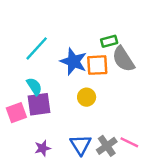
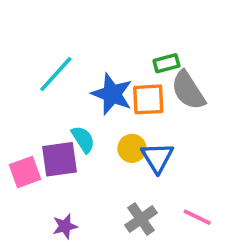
cyan semicircle: (34, 86) -> (83, 139), moved
blue triangle: (81, 145) -> (157, 157), moved
gray cross: (107, 146) -> (141, 219), moved

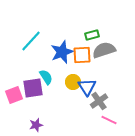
gray semicircle: (188, 90) -> (104, 50), turned 105
blue star: (112, 94) -> (62, 52), turned 30
gray cross: (141, 219) -> (99, 101), moved

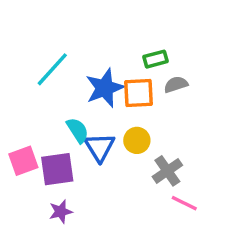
gray semicircle: (104, 50) -> (176, 85), size x0.6
yellow circle: (73, 82) -> (137, 140), moved
blue triangle: (87, 87) -> (100, 147), moved
purple square: (33, 88) -> (57, 169), moved

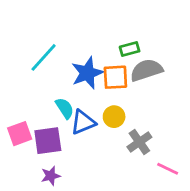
gray semicircle: (176, 85) -> (146, 70), size x1.6
blue triangle: (100, 147) -> (83, 122), turned 40
pink line: (184, 203) -> (168, 169), moved

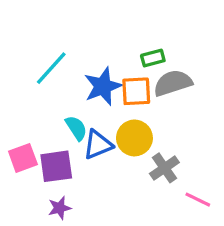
yellow circle: (114, 117) -> (134, 138), size x1.4

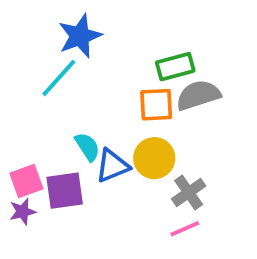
green rectangle: (153, 58) -> (175, 67), size x1.4
blue star: (103, 86) -> (80, 36), moved
pink line: (198, 200) -> (185, 229), moved, turned -50
purple star: (60, 208) -> (23, 212), moved

